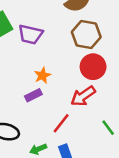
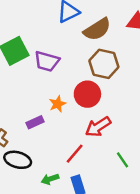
red circle: (93, 67) -> (87, 94), moved
purple rectangle: (33, 95) -> (35, 122), moved

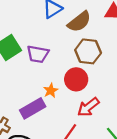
purple rectangle: (35, 122) -> (33, 108), size x1.6

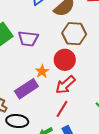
red arrow: (88, 107) -> (65, 85), moved

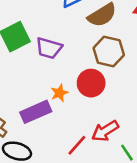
red arrow: (65, 85) -> (105, 131), moved

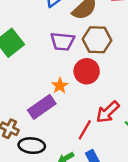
purple trapezoid: (49, 48) -> (62, 41), moved

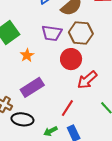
orange star: (60, 86) -> (27, 55), moved
red arrow: (108, 112) -> (87, 80), moved

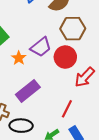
purple trapezoid: (52, 33) -> (41, 47), moved, turned -40

